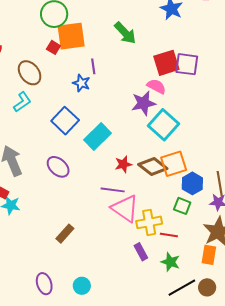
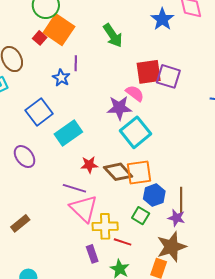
orange square: (71, 36) -> (59, 30), turned 32

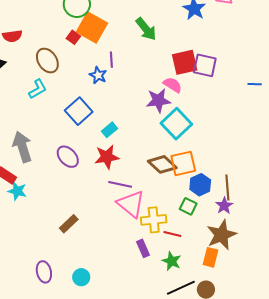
cyan rectangle: (68, 133) -> (110, 130), size x0.6
red star: (89, 165) -> (107, 157), moved, size x1.4
purple star: (176, 218) -> (224, 206), turned 30

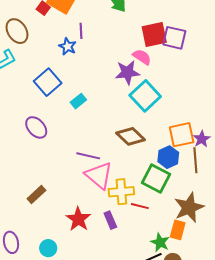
red star: (107, 157) -> (78, 219), moved, turned -30
orange square: (183, 163) -> (182, 135), moved
green square: (188, 206) -> (156, 179), size x1.6
purple star: (224, 206) -> (202, 139), moved
green star: (172, 261) -> (160, 242), moved

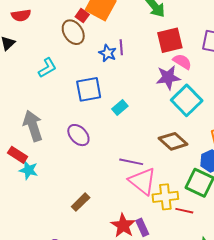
brown ellipse: (17, 31) -> (73, 32), moved
purple line: (81, 31) -> (121, 47), moved
red square: (154, 34) -> (170, 40), moved
blue square: (48, 82) -> (89, 89), turned 32
purple rectangle: (110, 220) -> (142, 227), moved

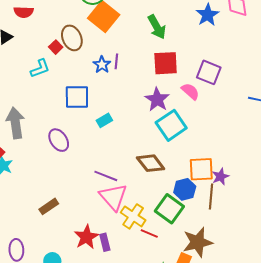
red square: (82, 16) -> (56, 47), moved
pink semicircle: (182, 62) -> (190, 91), moved
purple star: (168, 77) -> (157, 99), turned 30
yellow cross: (165, 197) -> (133, 216), turned 30

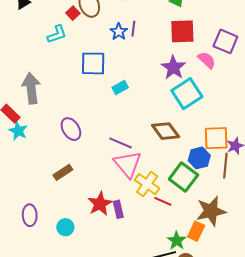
purple ellipse: (59, 140) -> (71, 129), moved

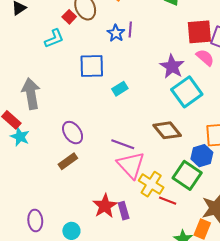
red square: (182, 31) -> (199, 32), moved
brown rectangle: (63, 172) -> (68, 161), moved

